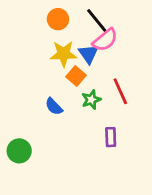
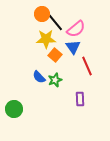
black line: (97, 21) -> (55, 22), moved
blue triangle: (88, 54) -> (73, 47), moved
green star: (91, 100) -> (55, 80), moved

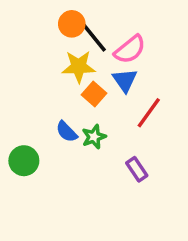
red line: (87, 66) -> (149, 113), turned 60
purple rectangle: (80, 99) -> (137, 169), turned -32
green circle: (14, 109) -> (24, 161), moved

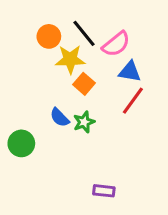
orange circle: (72, 24) -> (49, 36), moved
blue triangle: (125, 80) -> (130, 72), moved, turned -45
purple rectangle: (137, 169) -> (104, 191), moved, turned -50

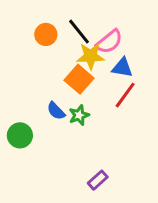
yellow star: (70, 59) -> (91, 56), moved
orange square: (84, 84) -> (79, 79), size x1.4
purple rectangle: (104, 191) -> (98, 180), turned -48

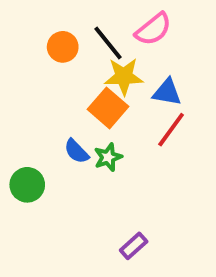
pink semicircle: (109, 42) -> (153, 29), moved

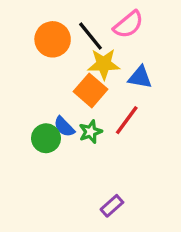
orange circle: (63, 47) -> (53, 39), size x1.4
red line: (171, 130) -> (127, 120), moved
green circle: (27, 185) -> (46, 138), moved

